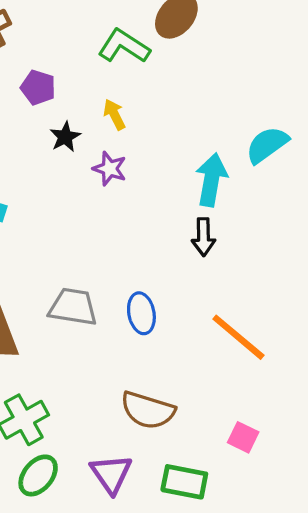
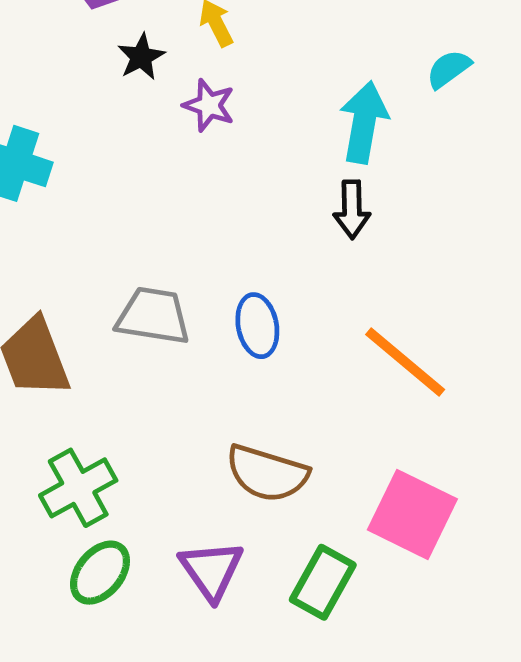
cyan semicircle: (267, 145) -> (449, 69), size x0.7
pink square: (243, 437) -> (412, 514), size x1.8
green rectangle: (184, 482) -> (323, 582), turned -72

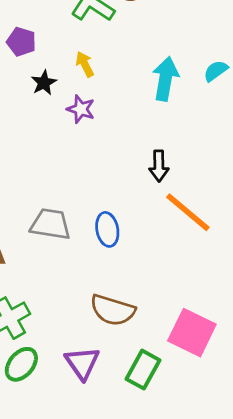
cyan semicircle: (449, 69) -> (216, 71), moved
cyan arrow: (364, 122) -> (165, 79), moved
orange line: (405, 362) -> (188, 212), moved

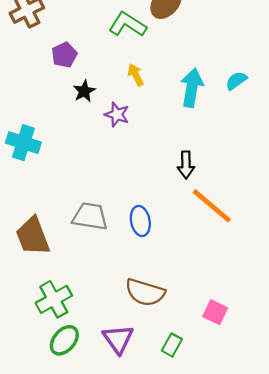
purple pentagon: (21, 42) -> (64, 55), turned 30
yellow arrow: (85, 64) -> (136, 75), moved
pink square: (192, 333) -> (215, 312), size x0.6
green rectangle: (143, 370) -> (172, 345), size x0.7

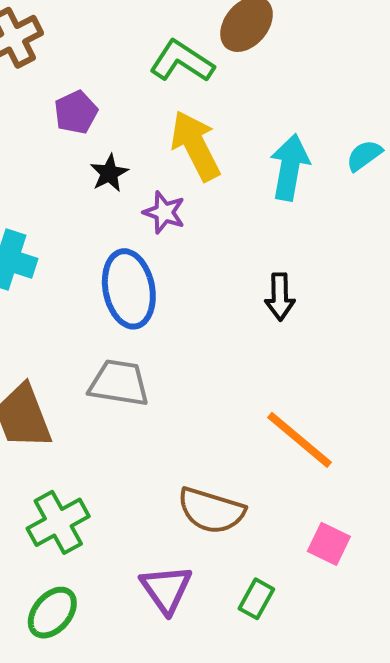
yellow arrow: (136, 75) -> (196, 146), size x1.8
orange line: (212, 206) -> (299, 440), moved
blue ellipse: (140, 221) -> (129, 289), moved, size x1.5
green ellipse: (64, 340) -> (52, 613), moved

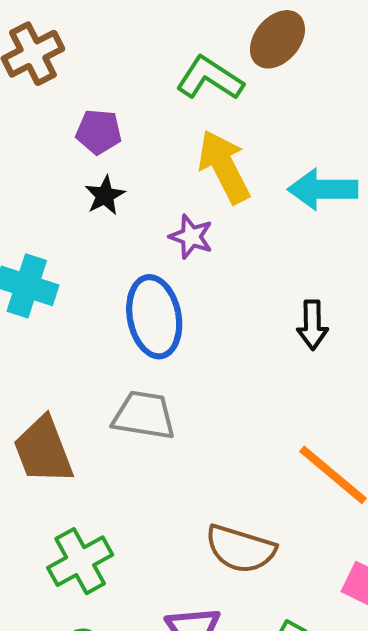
purple pentagon: (76, 112) -> (99, 132), turned 30
cyan arrow: (290, 167) -> (323, 189), turned -100
black star: (109, 173) -> (105, 195), moved

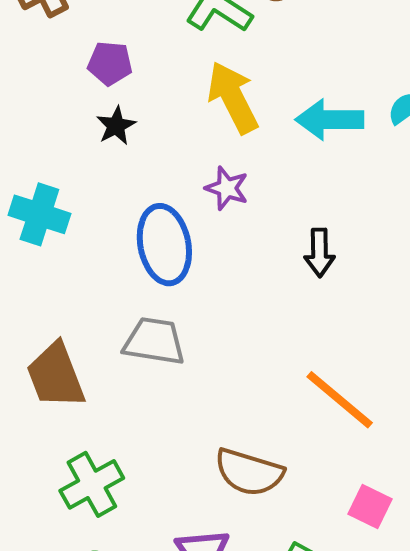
purple star: (191, 237) -> (227, 188), moved

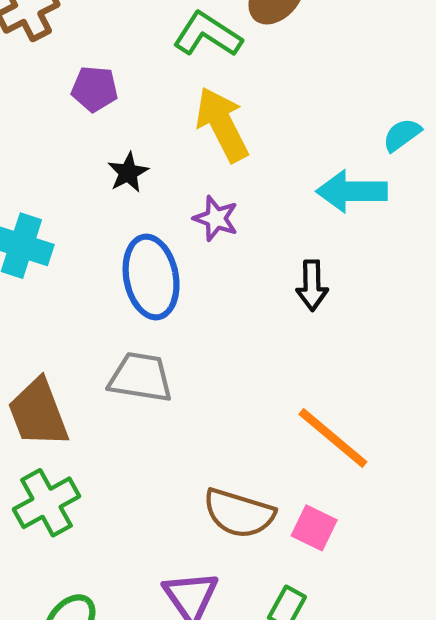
cyan arrow: (330, 120) -> (352, 191), moved
black star: (116, 126) -> (128, 172), moved
green cross: (92, 484) -> (47, 503), moved
pink square: (370, 507) -> (314, 528), moved

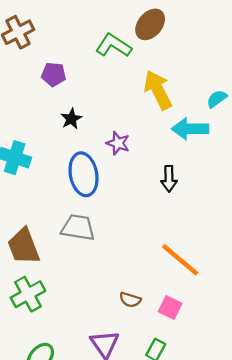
yellow arrow: (222, 124) -> (158, 90), moved
brown semicircle: (239, 513) -> (130, 300), size x0.6

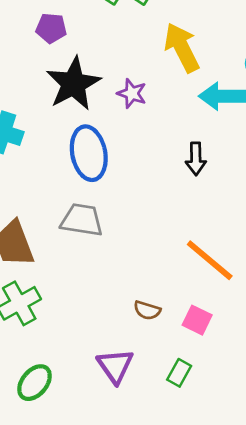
black star: (71, 119) -> (73, 84), size x2.0
purple star: (118, 143) -> (132, 93), moved

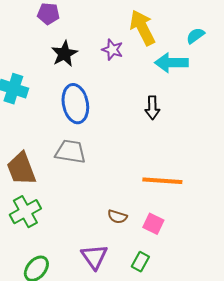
black star: (73, 84) -> (64, 54), size x0.7
purple star: (132, 93) -> (112, 50), moved
orange line: (210, 260) -> (162, 181), turned -36

